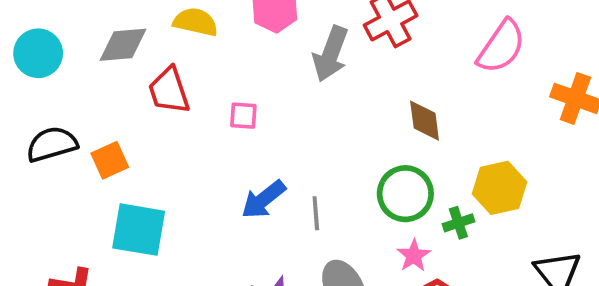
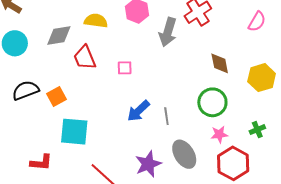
pink semicircle: (501, 47) -> (257, 22), size x0.7
yellow hexagon: (499, 188) -> (262, 78), moved
green cross: (458, 223) -> (257, 130), moved
pink star: (414, 256) -> (219, 134), turned 30

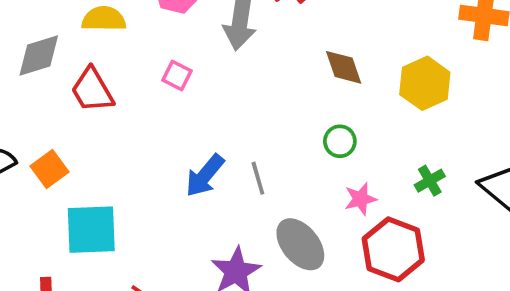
pink square: (125, 68) -> (177, 75), moved, turned 35
green circle: (212, 102) -> (340, 141), size x0.6

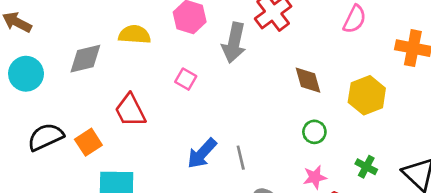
red trapezoid: (92, 90) -> (130, 110), moved
green circle: (340, 141) -> (314, 132), moved
green cross: (430, 181) -> (366, 167), turned -35

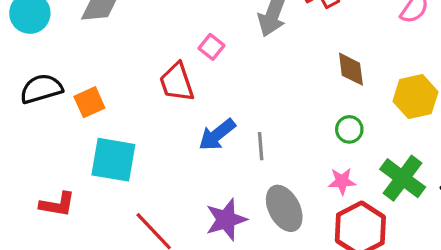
red trapezoid: (130, 110) -> (177, 82), moved
green cross: (366, 167) -> (403, 178), size x1.8

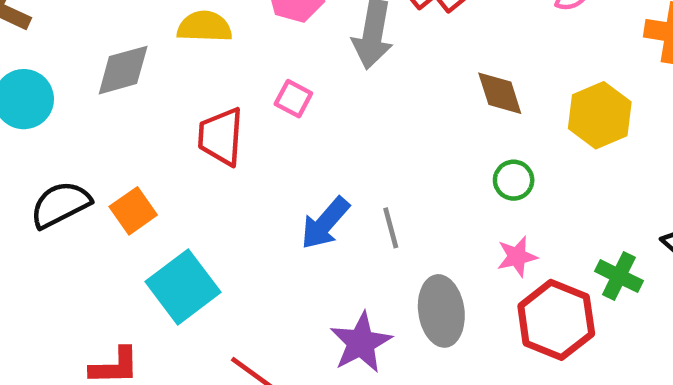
red trapezoid: (177, 82) -> (221, 137), moved, turned 33
cyan square: (113, 160) -> (183, 287), turned -36
green cross: (403, 178) -> (619, 276), moved, size x0.7
gray ellipse: (284, 208) -> (441, 311), turned 30

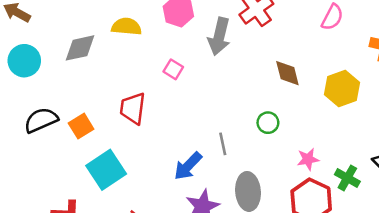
red trapezoid: (221, 137) -> (133, 108), moved
green circle: (514, 180) -> (268, 123), moved
blue arrow: (325, 223) -> (188, 166), moved
pink star: (517, 257) -> (308, 159), moved

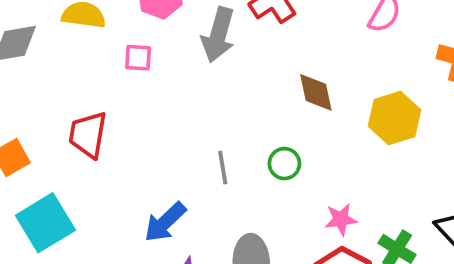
pink square: (173, 69) -> (138, 58), moved, turned -30
gray line: (223, 144) -> (223, 168), moved

